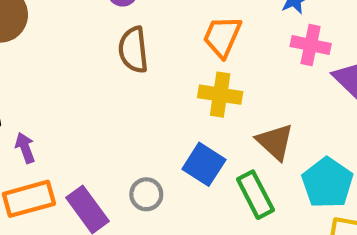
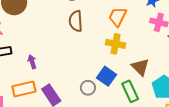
purple arrow: (25, 148) -> (32, 62), moved
gray circle: (146, 194) -> (88, 88), moved

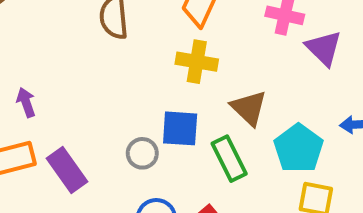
blue square: (107, 76) -> (180, 128), turned -30

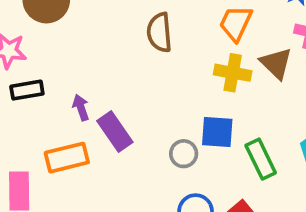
brown triangle: (249, 108) -> (276, 63), moved
purple rectangle: (67, 170) -> (115, 131), moved

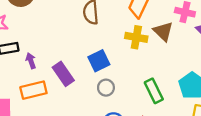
purple arrow: (81, 108) -> (31, 61), moved
blue square: (217, 132) -> (99, 61), moved, turned -30

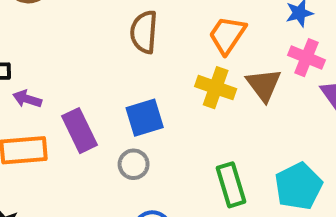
purple arrow: (31, 61) -> (27, 99), turned -63
gray circle: (106, 88) -> (134, 164), moved

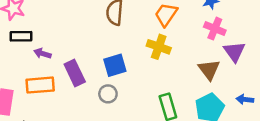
brown triangle: (264, 85) -> (209, 70), moved

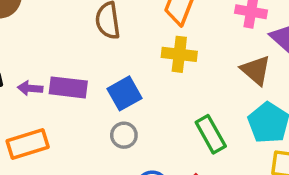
purple arrow: (42, 53) -> (30, 88), moved
purple rectangle: (75, 73) -> (68, 87), moved, turned -45

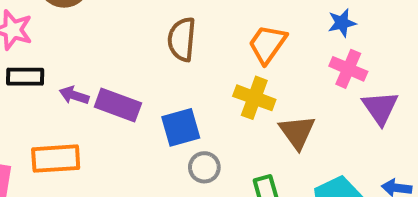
brown triangle: (256, 70) -> (297, 132), moved
gray circle: (124, 135) -> (204, 167), moved

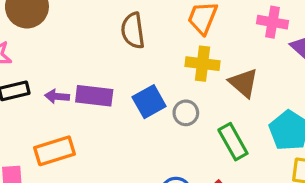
gray circle: (204, 167) -> (186, 113), moved

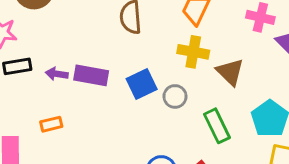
orange rectangle: (54, 151) -> (51, 124), size x0.6

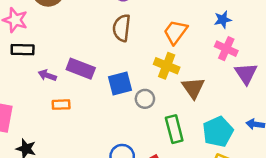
purple arrow: (57, 74) -> (47, 75), moved
orange rectangle: (51, 124) -> (61, 105), moved

